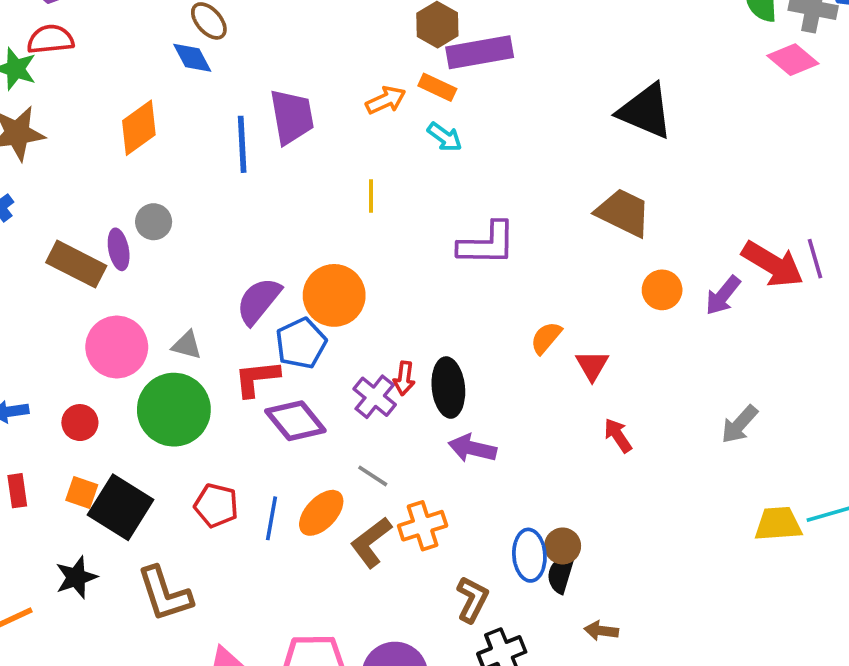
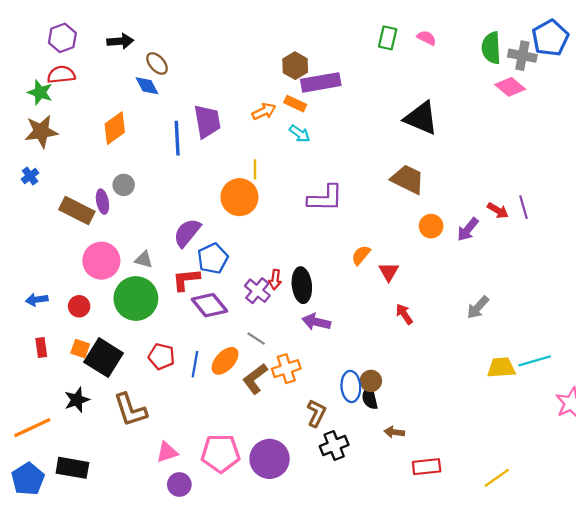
red arrow: (773, 264) -> (498, 211), size x0.6
orange circle: (334, 295) -> (239, 197), moved
black semicircle: (561, 574) -> (370, 398), turned -30

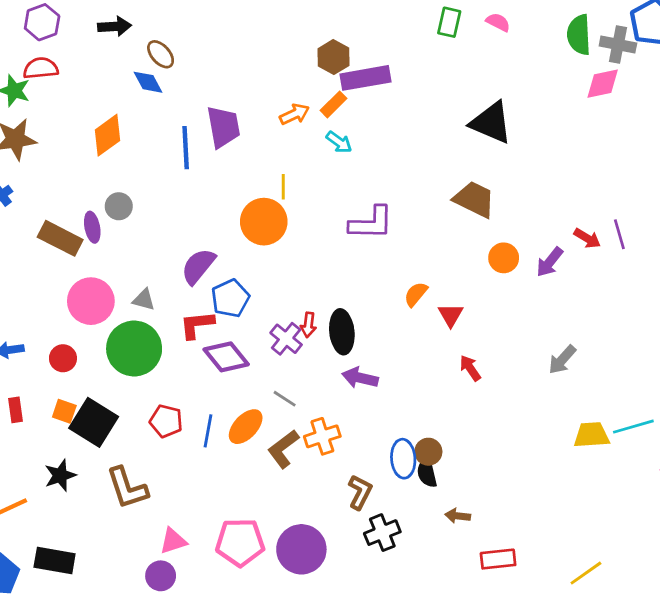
pink diamond: (510, 87) -> (603, 84), turned -52
orange rectangle: (295, 104) -> (334, 104), turned -70
purple circle: (179, 485) -> (161, 576), moved

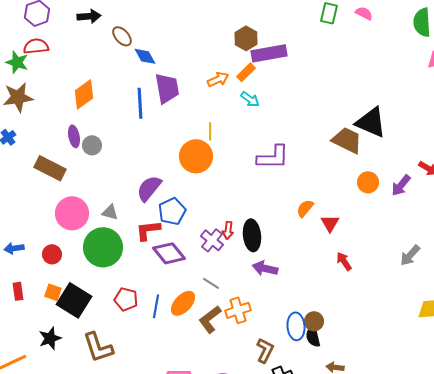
blue diamond: (148, 82) -> (145, 56), moved
black triangle: (491, 123) -> (371, 122), moved
purple ellipse: (92, 227) -> (74, 136), moved

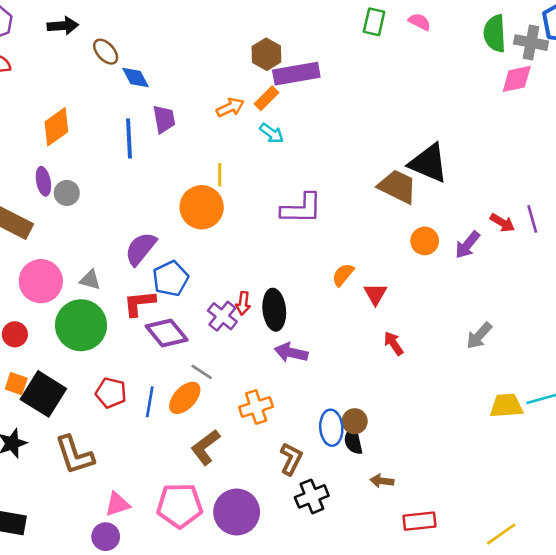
purple trapezoid: (167, 88) -> (164, 119), size x0.7
gray line: (211, 283) -> (202, 372), moved
brown L-shape: (210, 319) -> (206, 447), moved

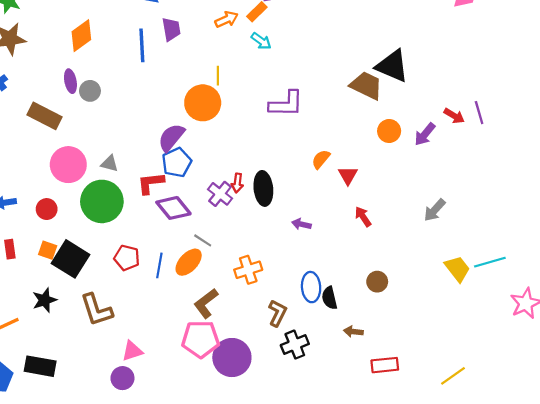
purple semicircle: (141, 249) -> (171, 138), moved
purple arrow: (291, 352) -> (301, 224), moved, size x0.7
yellow trapezoid: (506, 406) -> (457, 269), turned 56
brown circle: (355, 421) -> (377, 282), moved
pink pentagon: (180, 506) -> (201, 339), moved

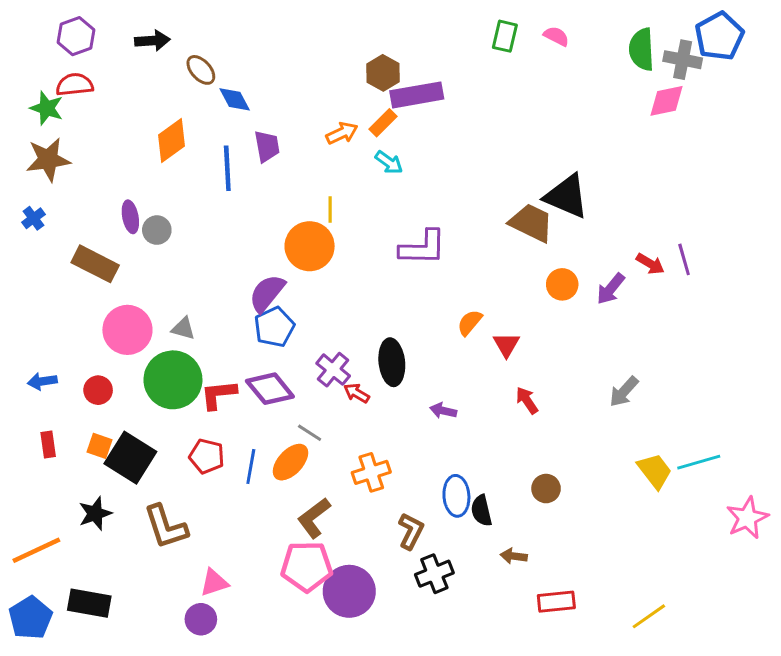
orange diamond: (81, 36) -> (172, 140), moved
red L-shape: (151, 183) -> (219, 395), moved
red arrow: (237, 183) -> (357, 393), moved, turned 114

